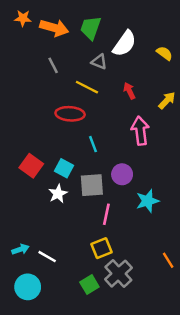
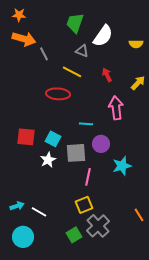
orange arrow: (54, 28) -> (24, 39), moved
yellow semicircle: (164, 53) -> (136, 44), turned 144
cyan line: (93, 144) -> (86, 124), moved, turned -64
red square: (31, 166) -> (26, 137), turned -30

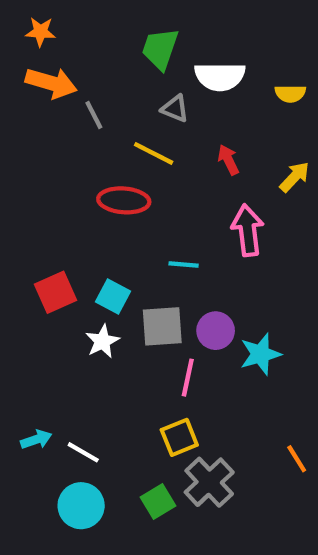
white semicircle: (103, 36) -> (220, 77), turned 55
red square: (26, 137) -> (55, 292), turned -30
purple circle: (101, 144) -> (216, 331), moved
cyan circle: (23, 237) -> (81, 506), moved

